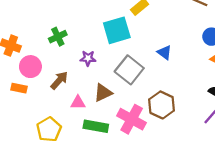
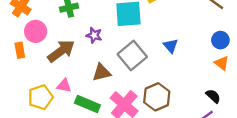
brown arrow: (59, 80) -> (61, 51), size x1.4
orange rectangle: (19, 88) -> (20, 50), turned 56
pink triangle: (78, 103) -> (64, 86), moved

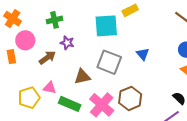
purple star: (94, 35) -> (67, 43), moved
brown arrow: (61, 51) -> (47, 58), size x0.7
gray square: (132, 55) -> (109, 62), turned -30

